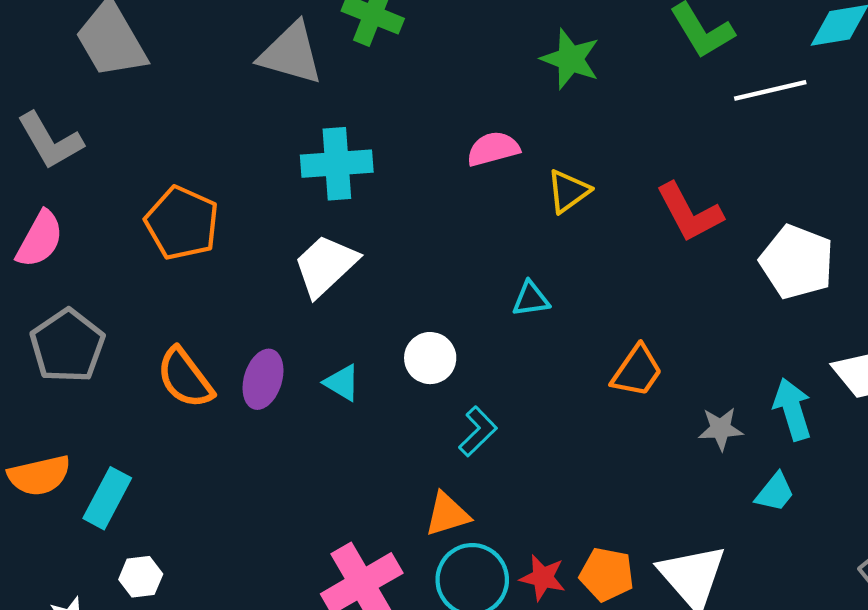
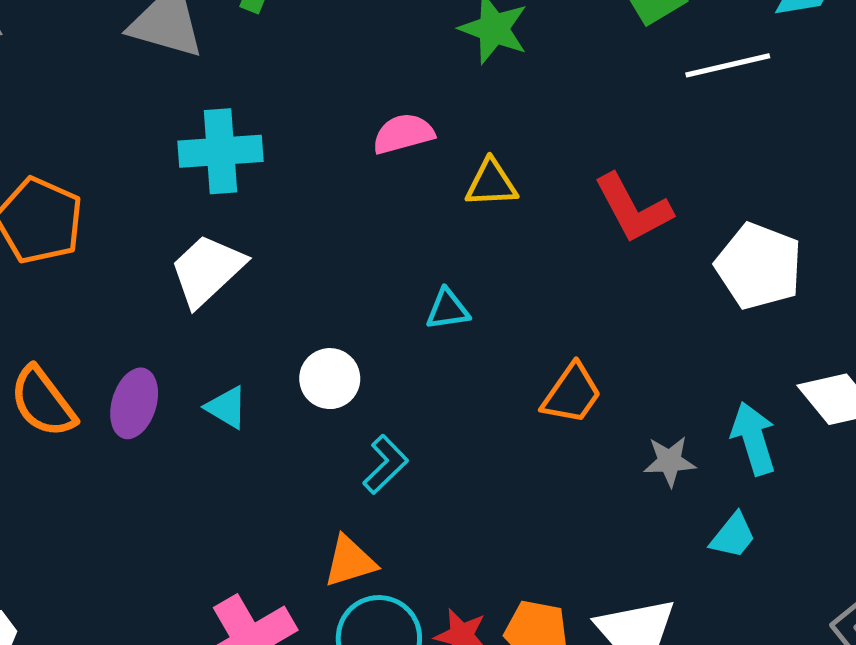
yellow triangle: (568, 191) -> (491, 183), turned 33

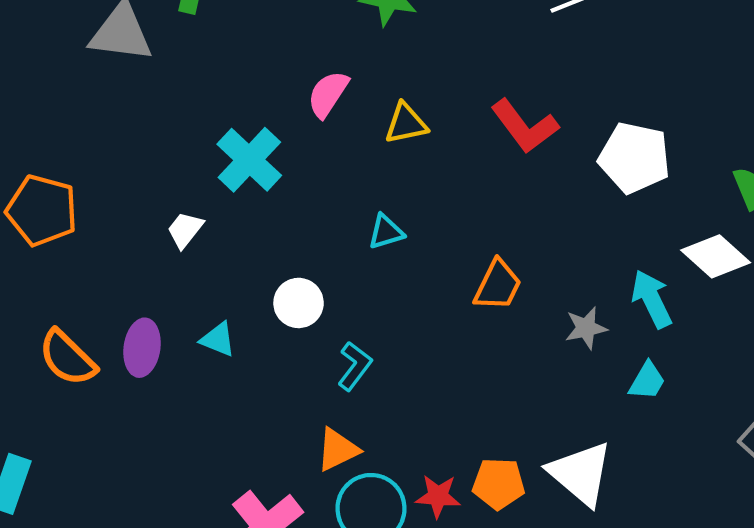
pink semicircle: (403, 134) -> (328, 94), turned -33
cyan cross: (220, 151) -> (249, 160), moved, turned -34
white trapezoid: (207, 270) -> (185, 230), size x0.6

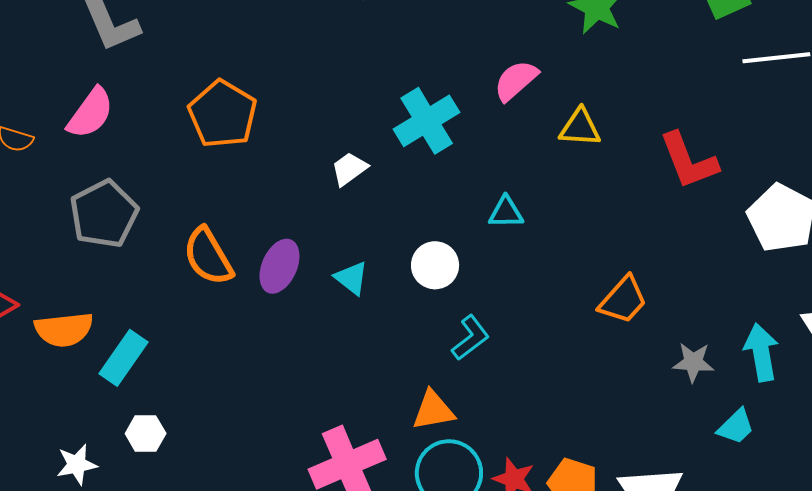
cyan triangle: (386, 232) -> (506, 212), moved

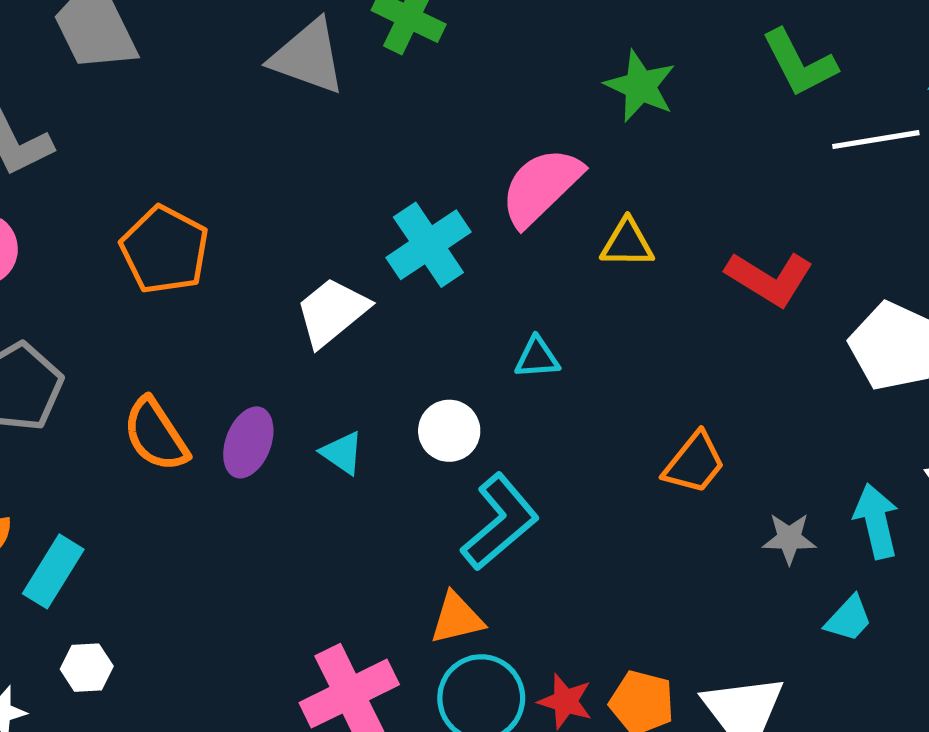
pink semicircle: (516, 81) -> (541, 187), size x1.5
red L-shape: (689, 161) -> (769, 279), turned -34
white trapezoid: (349, 169) -> (332, 312), size x1.6
cyan L-shape: (471, 338) -> (500, 522), size x1.6

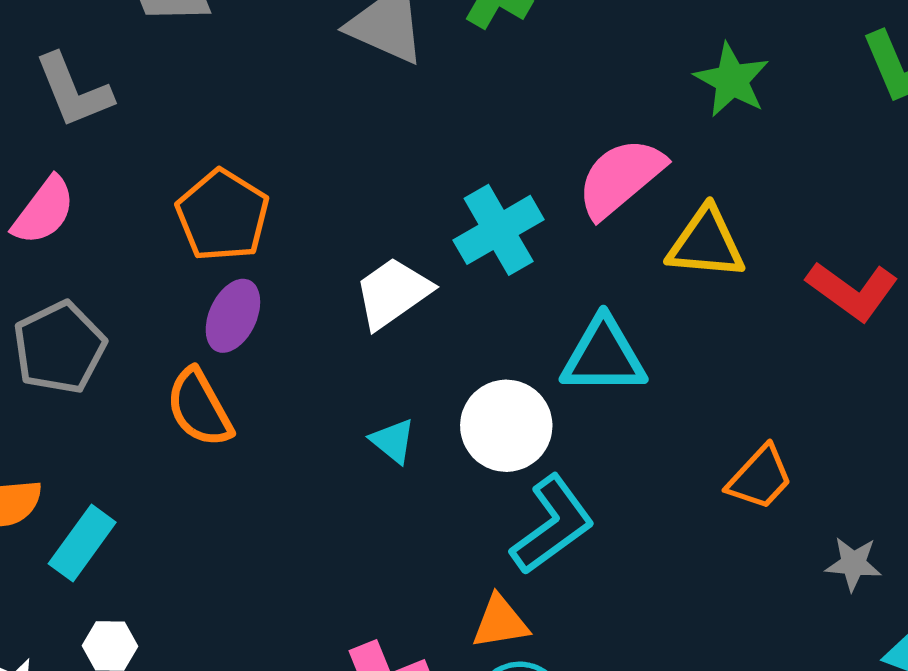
yellow triangle: (627, 243) -> (706, 243), size x1.4
cyan triangle: (537, 358) -> (604, 356), size x1.8
white circle: (449, 431) -> (506, 426), size x1.4
purple ellipse: (248, 442) -> (233, 316), moved

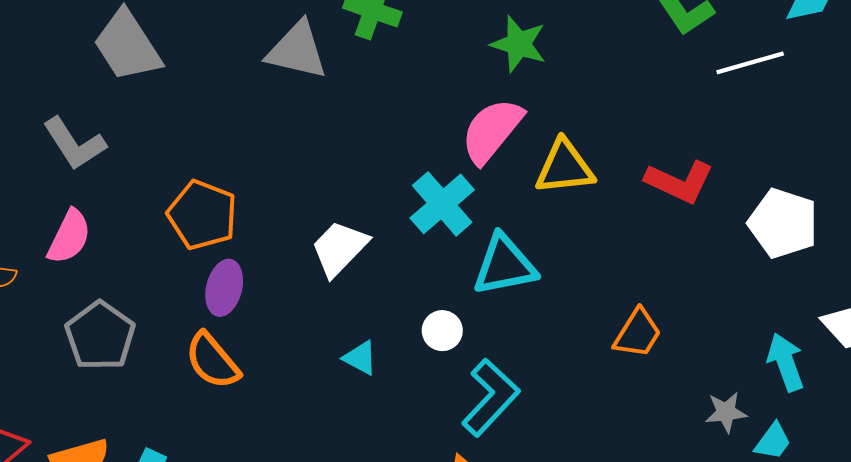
green star: (732, 80) -> (519, 44), moved
cyan cross: (499, 230) -> (442, 204), moved
white circle: (506, 426) -> (442, 331), size x0.6
gray star: (853, 564) -> (726, 412), moved

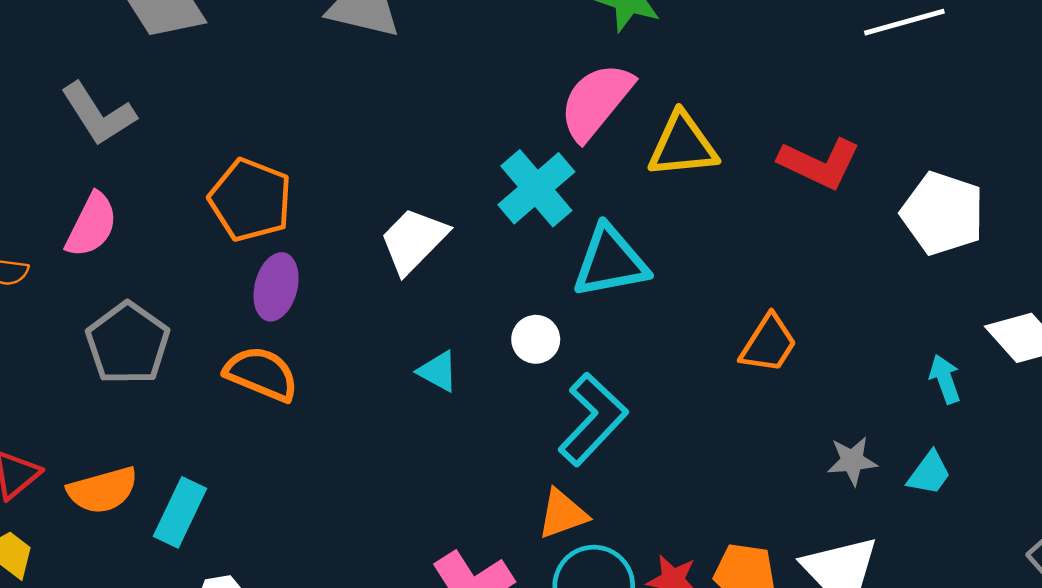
orange semicircle: (212, 361) -> (261, 374), turned 152
cyan arrow: (786, 362) -> (945, 379), size x0.7
gray star: (726, 412) -> (852, 461), moved

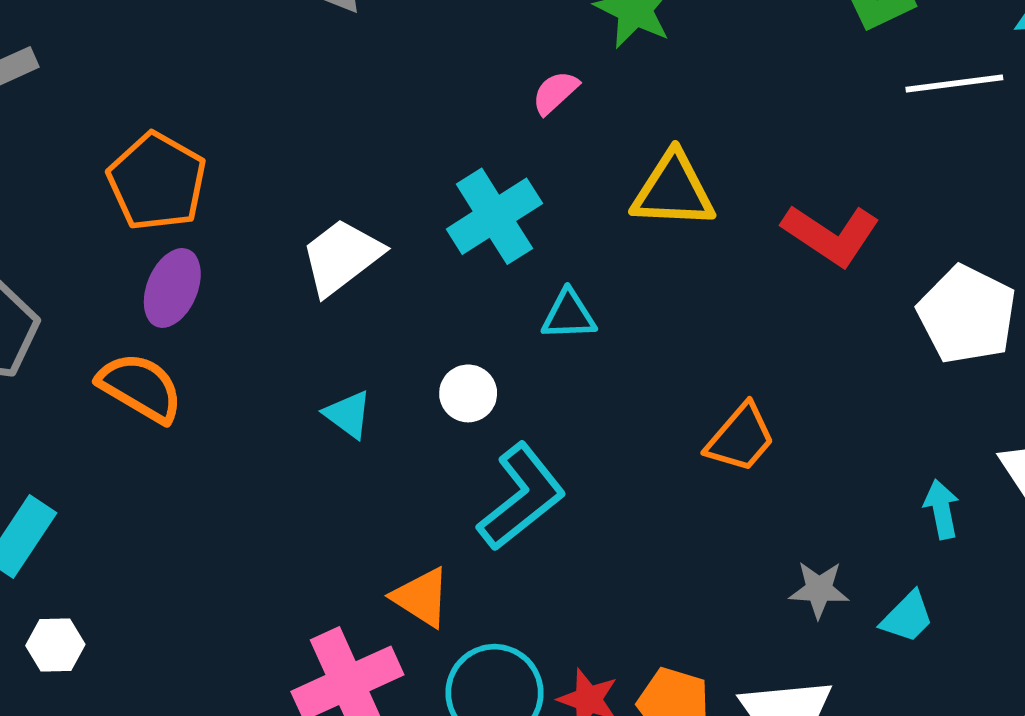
pink semicircle: (596, 101) -> (555, 93), moved, size x0.5
cyan triangle: (610, 262) -> (569, 315), size x0.6
orange triangle: (563, 514) -> (421, 597), moved, turned 44

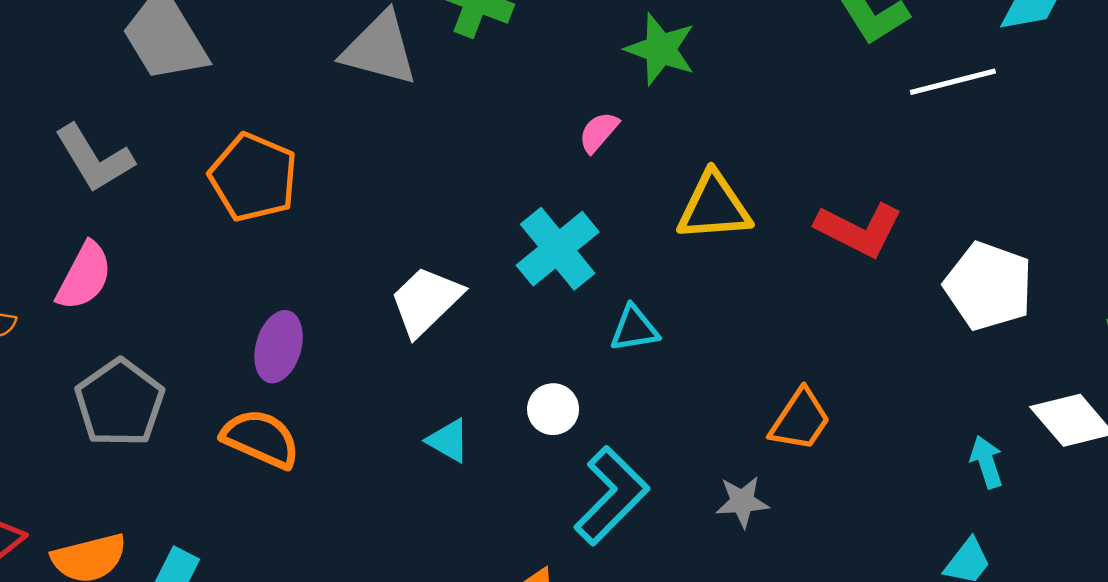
orange pentagon: (157, 182) -> (253, 177), moved
gray star: (819, 589) -> (742, 502), moved

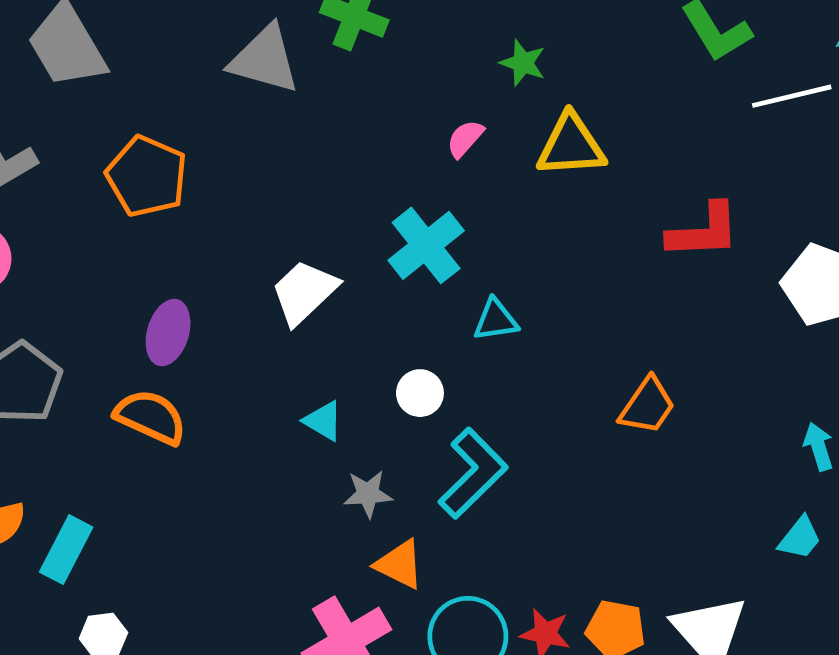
green star: (660, 49) -> (523, 63), size x0.7
yellow triangle: (714, 207) -> (571, 145), moved
red L-shape: (859, 230) -> (704, 231), turned -30
gray star: (742, 502) -> (368, 494), moved

